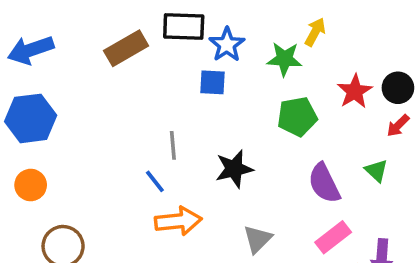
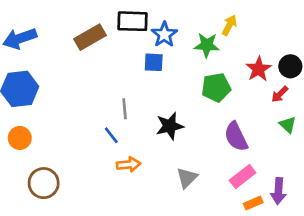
red arrow: (398, 126) -> (280, 94), moved
green triangle: (376, 171) -> (288, 125), moved
orange arrow: (178, 221) -> (129, 164), size x0.7

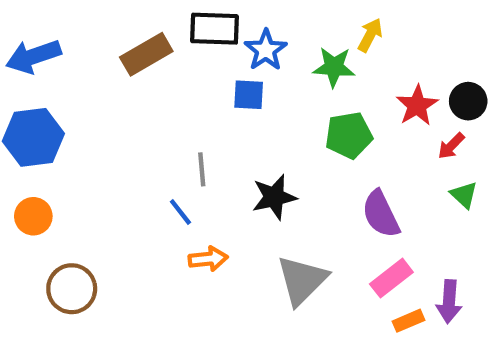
gray triangle: (187, 178) -> (302, 280), size x1.5

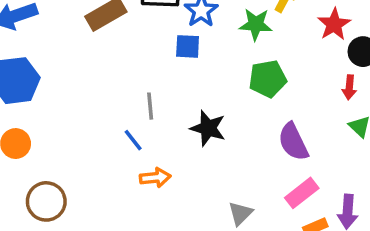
red star: (417, 105) -> (334, 24), moved
red arrow: (451, 146) -> (349, 87), turned -40
black star: (274, 197) -> (208, 128), turned 30
gray triangle: (302, 280) -> (240, 213), moved, size x0.6

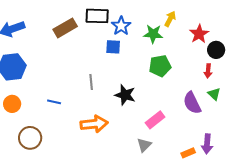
blue line: (133, 140) -> (54, 102), moved, turned -40
purple semicircle: (293, 142) -> (192, 103), moved
orange arrow: (155, 178) -> (94, 124), size x1.5
pink rectangle: (302, 193) -> (155, 120), moved

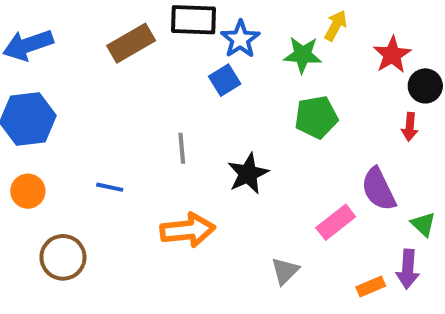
blue square: (113, 47) -> (225, 80), turned -35
green triangle: (214, 94) -> (423, 224), moved
black star: (125, 95) -> (248, 174), turned 30
pink rectangle: (155, 120) -> (336, 222), moved

